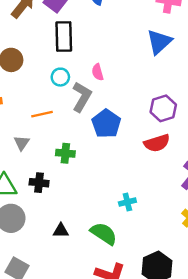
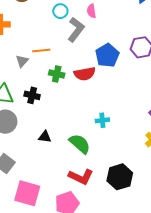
orange line: (42, 114) -> (41, 51), moved
blue pentagon: (106, 124) -> (107, 55), moved
red semicircle: (157, 143) -> (85, 74), moved

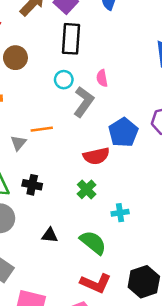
green cross: (57, 74) -> (87, 189), moved, turned 35

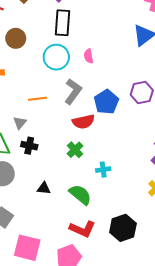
cyan circle: (64, 80) -> (56, 57), size x1.6
gray L-shape: (84, 102) -> (73, 91), moved
gray triangle: (18, 143) -> (20, 123), moved

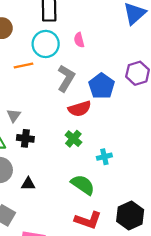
orange line: (38, 99) -> (24, 66), moved
black triangle: (44, 188) -> (28, 184), moved

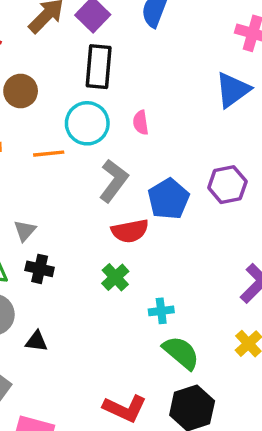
green semicircle: (83, 185) -> (181, 353), moved

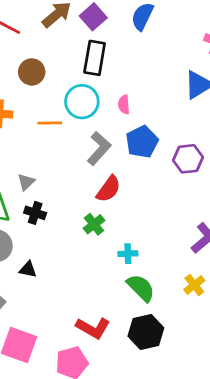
blue pentagon: (168, 199) -> (142, 142), moved
red semicircle: (130, 231) -> (109, 189), turned -48

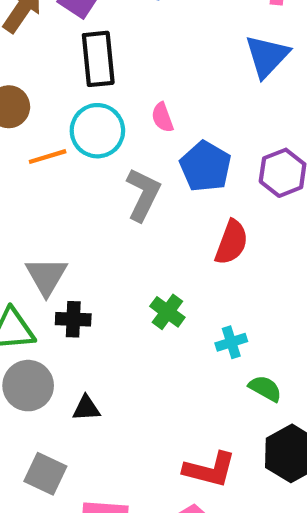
orange line: (50, 123) -> (48, 157), moved
gray triangle: (26, 182) -> (46, 276), size x1.5
red semicircle: (109, 189) -> (231, 242), moved
green semicircle: (141, 288) -> (265, 388), size x0.7

